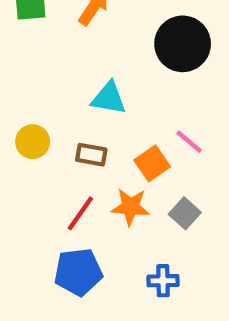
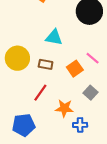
yellow circle: (33, 142) -> (17, 58), size x1.5
orange star: (130, 207) -> (64, 108), moved
blue pentagon: (78, 272) -> (24, 125), moved

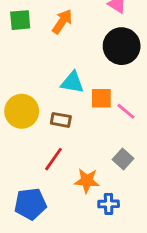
orange square: (75, 69) -> (101, 98), moved, turned 35

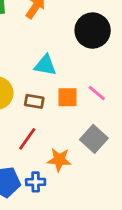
orange square: (101, 98) -> (68, 97), moved
gray square: (123, 159) -> (94, 139), size x1.4
blue cross: (109, 204) -> (36, 182), moved

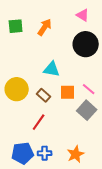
brown rectangle: (34, 101) -> (44, 95), turned 32
gray square: (94, 139) -> (87, 110), moved
orange star: (59, 160) -> (76, 154), moved, turned -30

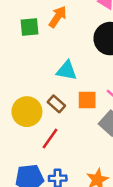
green square: (16, 26) -> (29, 27), moved
yellow circle: (17, 89) -> (27, 112), moved

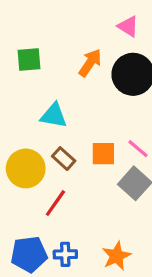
orange arrow: (58, 17) -> (90, 63), moved
cyan triangle: (67, 71) -> (54, 116), moved

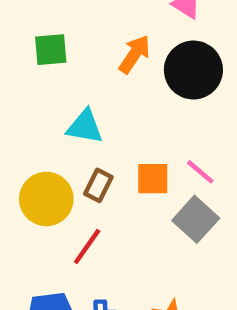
brown rectangle: (64, 159) -> (98, 185), turned 75

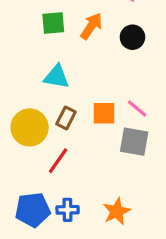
green square: (51, 50) -> (53, 23), moved
black circle: (193, 70) -> (132, 37), size x0.6
gray square: (196, 219) -> (134, 142), turned -32

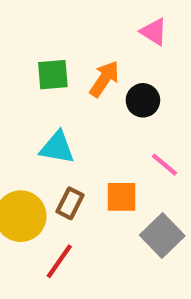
black circle: (132, 37) -> (143, 100), moved
pink line: (137, 108) -> (164, 165), moved
gray square: (134, 142) -> (162, 235), turned 36

